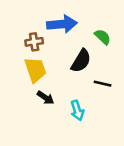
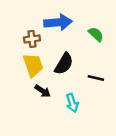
black semicircle: (81, 61) -> (64, 64), moved

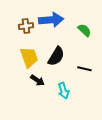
brown cross: (32, 39) -> (26, 26), moved

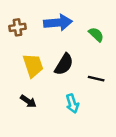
brown cross: (26, 26) -> (18, 27), moved
black arrow: (37, 80) -> (28, 101), moved

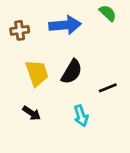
green semicircle: (96, 34) -> (108, 13), moved
black line: (96, 79) -> (108, 88), turned -35

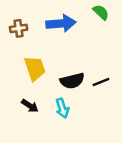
black semicircle: (72, 72) -> (72, 81), moved, turned 45
cyan arrow: (81, 116) -> (62, 108), moved

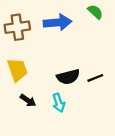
brown cross: (19, 28) -> (17, 27), size x1.5
yellow trapezoid: (35, 68) -> (17, 70), moved

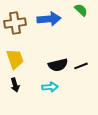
black arrow: (28, 100) -> (15, 85), moved, turned 40
cyan arrow: (59, 103) -> (50, 87), turned -77

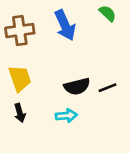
blue arrow: (49, 19) -> (65, 25), turned 70

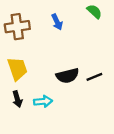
blue arrow: (65, 25) -> (57, 22), size x0.6
cyan arrow: (66, 116) -> (43, 101), moved

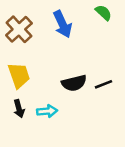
blue arrow: (57, 22) -> (62, 24), size x1.5
brown cross: (17, 27) -> (19, 29), turned -35

